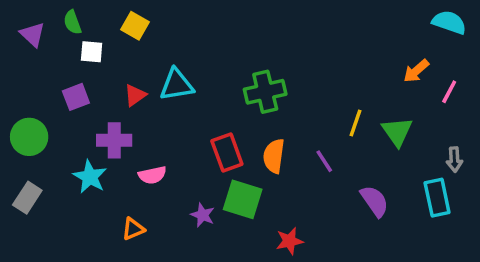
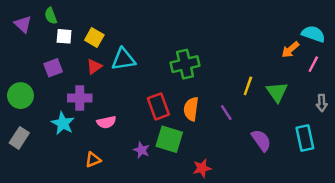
cyan semicircle: (449, 22) -> (313, 34), moved
yellow square: (135, 26) -> (94, 38), moved
gray arrow: (454, 159) -> (322, 103), moved

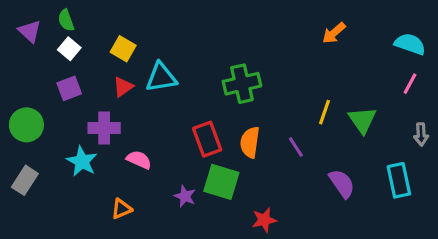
white square: (64, 36) -> (69, 49), moved, turned 35
orange arrow: (290, 50) -> (334, 33), moved
pink semicircle: (106, 122) -> (139, 160), turned -144

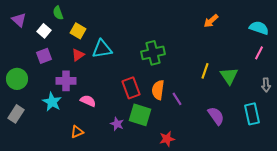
green semicircle: (66, 20) -> (58, 13), moved
purple line: (296, 147) -> (177, 99), moved

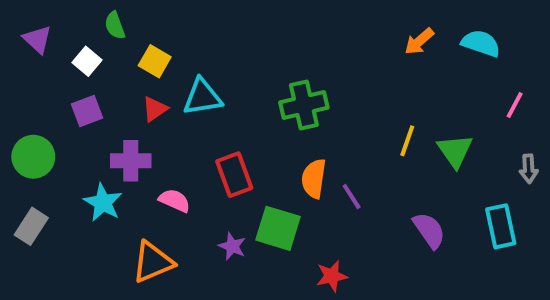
cyan semicircle: (259, 28) -> (481, 43), moved
red rectangle: (131, 88) -> (234, 175), moved
orange triangle: (77, 132) -> (153, 262), size x1.6

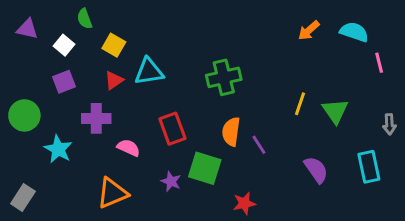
purple triangle: (37, 39) -> (27, 29), turned -30
pink line: (515, 105) -> (379, 63), moved, turned -42
cyan star: (103, 202) -> (58, 149), moved
gray rectangle: (31, 226) -> (23, 198), moved

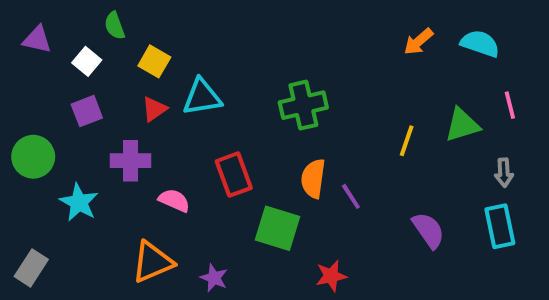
pink line: (379, 63) -> (510, 105), moved
green triangle: (335, 111) -> (462, 125), moved, turned 48
gray arrow: (389, 124) -> (504, 173), moved
purple star: (171, 181) -> (214, 278), moved

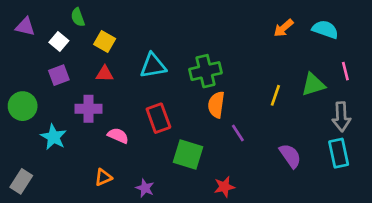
cyan triangle: (202, 97) -> (153, 66), moved
red triangle: (154, 109) -> (105, 74), turned 36
gray arrow: (504, 173) -> (341, 117), size x1.5
orange semicircle: (313, 179) -> (216, 105), moved
orange triangle: (152, 262) -> (103, 177), size x0.6

